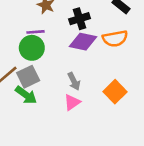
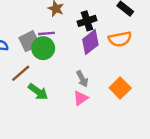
purple diamond: (83, 42) -> (90, 42), turned -50
gray square: (28, 77) -> (29, 41), moved

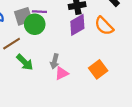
orange semicircle: (120, 39) -> (104, 26), turned 48
gray arrow: (82, 79) -> (55, 61), moved, turned 32

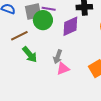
purple diamond: (77, 25) -> (70, 26), moved

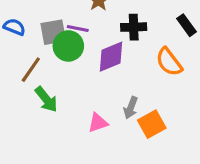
brown line: (19, 36) -> (31, 70), turned -30
gray arrow: (58, 57) -> (131, 108), moved

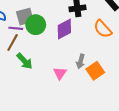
purple line: (78, 28) -> (16, 28), moved
pink triangle: (98, 123) -> (60, 73), turned -32

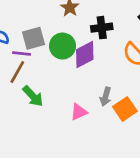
green circle: (36, 25) -> (63, 46), moved
pink triangle: (60, 73) -> (79, 112), turned 32

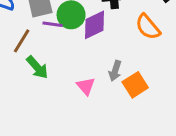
purple line: (21, 53) -> (53, 24), moved
pink triangle: (79, 112) -> (86, 86), turned -48

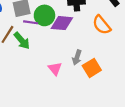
purple diamond: (95, 25) -> (62, 23), turned 30
green arrow: (37, 67) -> (22, 41), moved

